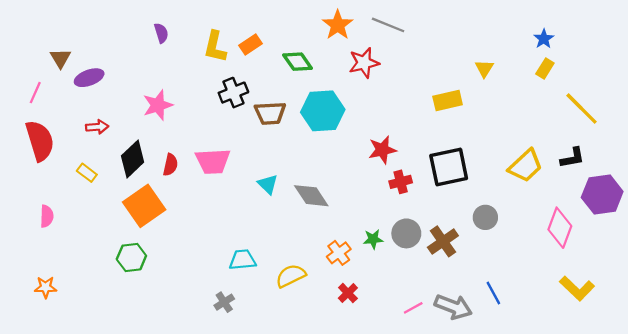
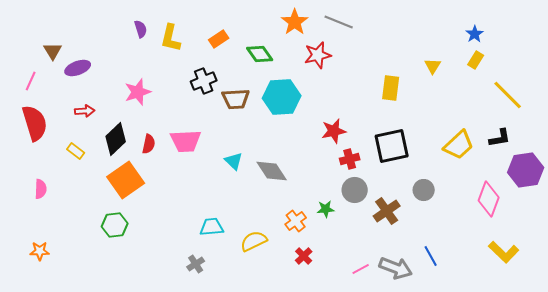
yellow L-shape: (215, 47) -> (171, 38), moved
yellow triangle: (484, 69) -> (433, 66), moved
yellow rectangle: (448, 101) -> (391, 88), turned -70
gray circle: (406, 233) -> (355, 190), moved

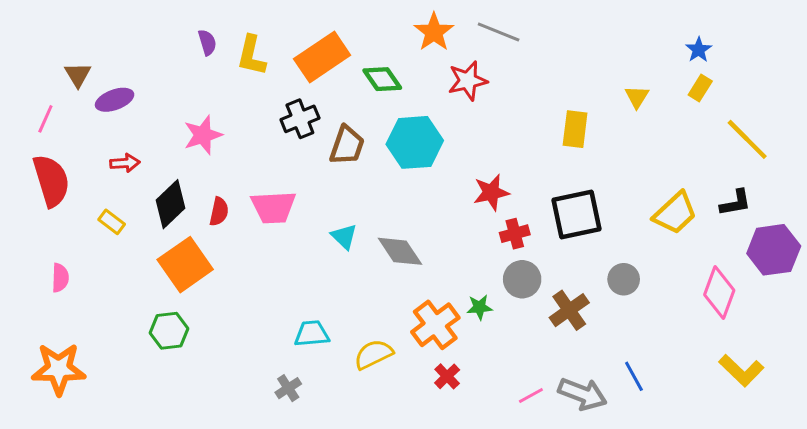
orange rectangle: (219, 39) -> (322, 57), size x1.8
brown trapezoid: (236, 99) -> (347, 145), turned -68
orange cross: (296, 221) -> (435, 325), size x1.5
orange star: (40, 251) -> (59, 369), size x1.8

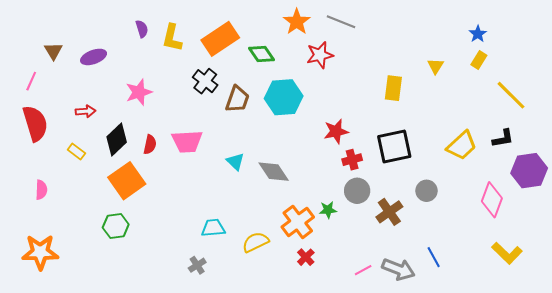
purple ellipse: (115, 100) -> (94, 57), moved
black cross: (300, 119) -> (205, 81), turned -30

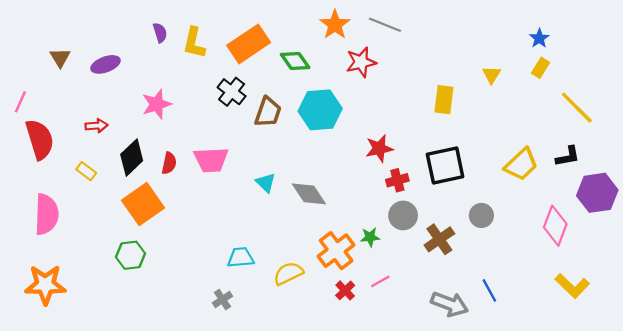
pink line: (31, 81) -> (20, 102), moved
pink semicircle: (41, 190) -> (46, 214), size x1.8
pink line: (363, 270) -> (380, 281), moved

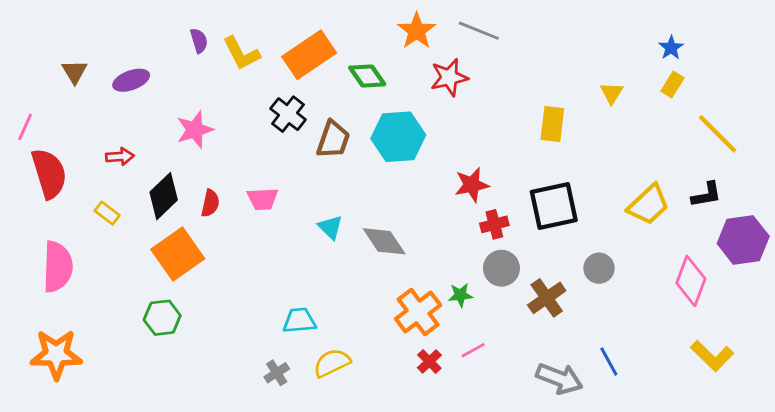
yellow L-shape: (194, 43) -> (241, 53), turned -40
pink trapezoid: (211, 160) -> (263, 199), size x0.7
yellow semicircle: (288, 273) -> (332, 363), moved

